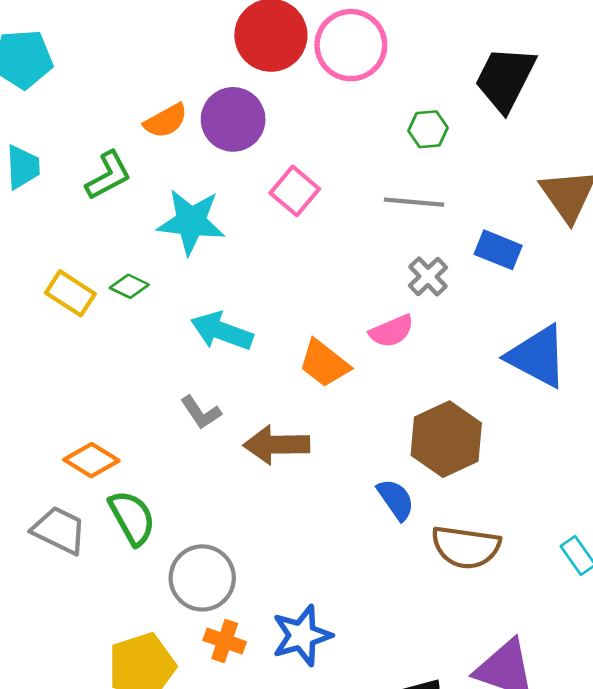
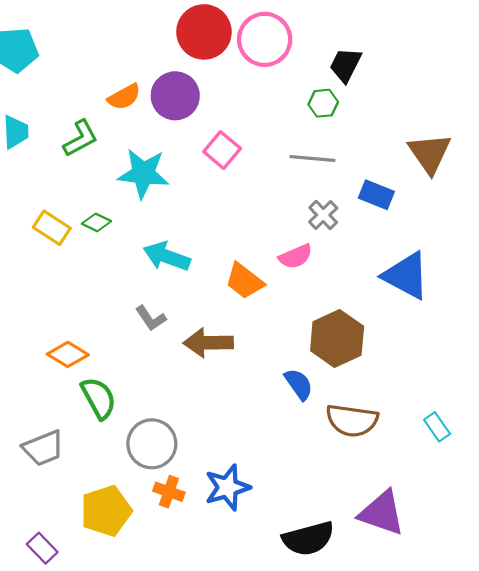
black trapezoid: (505, 79) -> (346, 65), moved, size x0.7
gray trapezoid: (59, 530) -> (43, 448), moved, turned 132

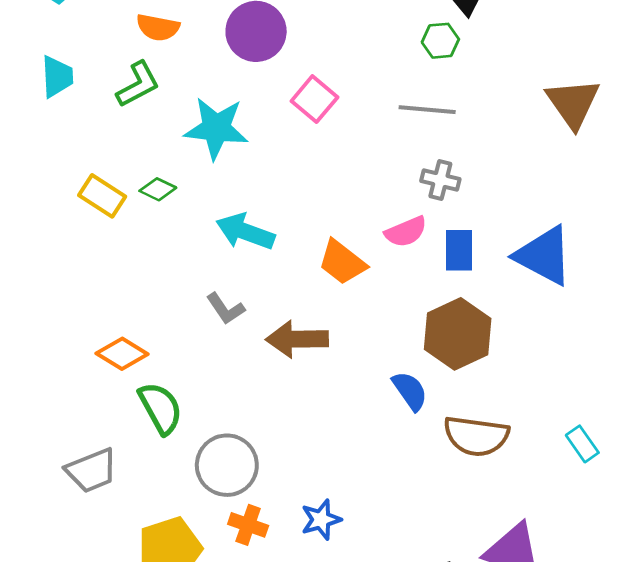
orange semicircle: (124, 97) -> (158, 27), moved, turned 40
blue rectangle: (376, 195) -> (459, 250), moved, turned 68
gray cross: (323, 215) -> (440, 180), turned -32
blue star: (227, 487) -> (321, 520), size x0.7

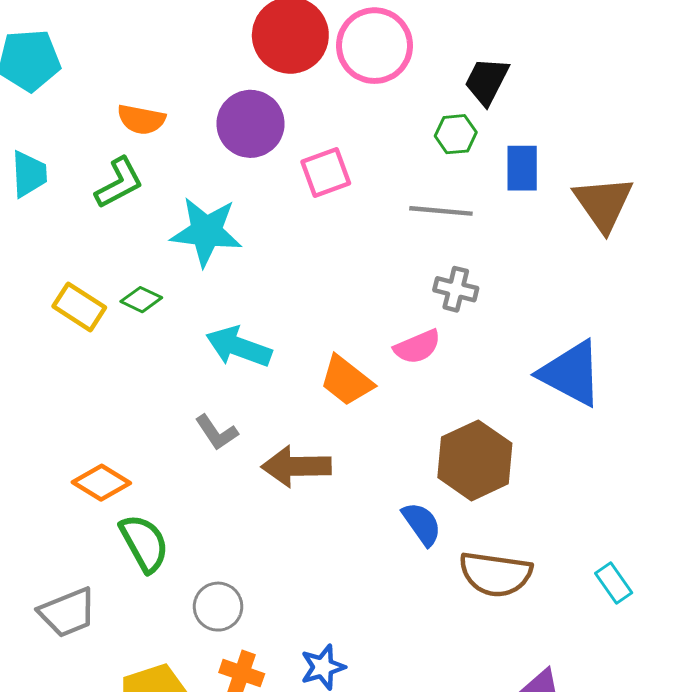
pink square: (314, 99) -> (326, 173), moved, turned 30
blue rectangle: (459, 250) -> (522, 168), moved
gray circle: (227, 465) -> (218, 607), size x0.7

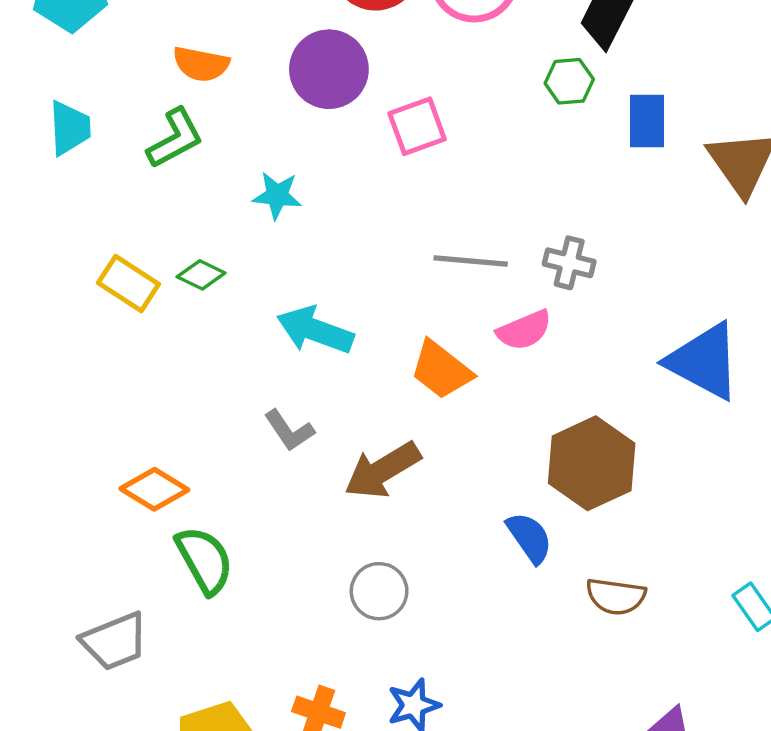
gray line: (441, 211) -> (471, 261), moved
cyan star: (206, 232) -> (277, 195), size x0.6
brown arrow: (296, 466) -> (383, 470), turned -30
brown semicircle: (496, 574) -> (616, 596), size x0.7
gray circle: (218, 607) -> (379, 591), moved

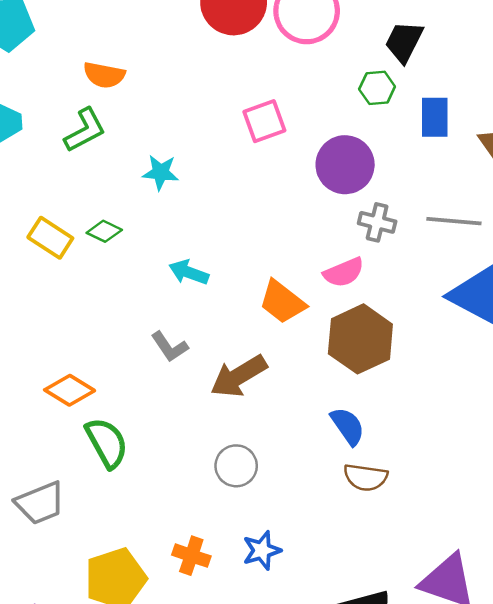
purple circle: (329, 69) -> (345, 165), moved
gray line: (471, 261) -> (454, 221), moved
cyan arrow: (315, 330) -> (189, 272), size x0.7
brown hexagon: (592, 463) -> (360, 339), moved
brown semicircle: (616, 596) -> (366, 477), moved

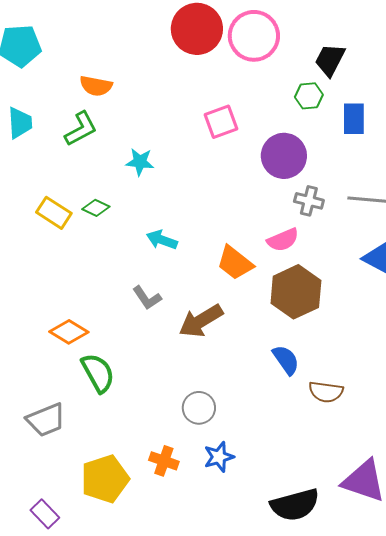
gray circle: (236, 466) -> (199, 408), moved
brown semicircle: (366, 477) -> (326, 392), moved

